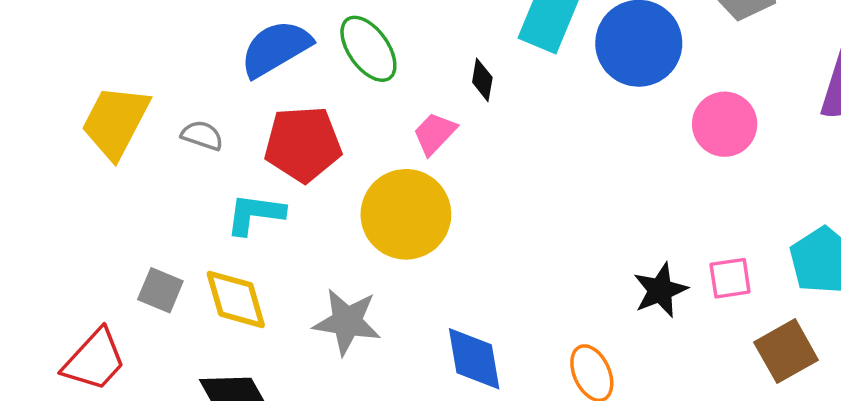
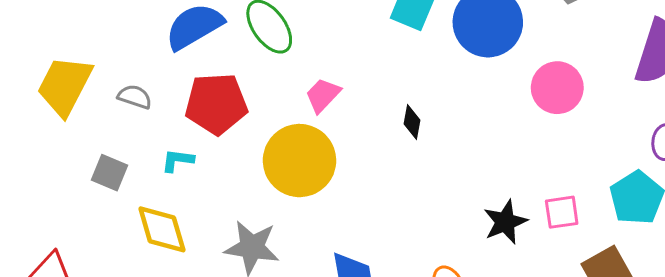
black diamond: (482, 80) -> (412, 122), moved
cyan L-shape: (255, 214) -> (177, 160), size x0.7
gray square: (160, 290) -> (110, 173), moved

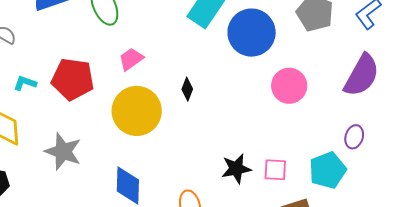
red pentagon: (216, 104) -> (73, 79), moved
yellow circle: (300, 161) -> (137, 111), moved

